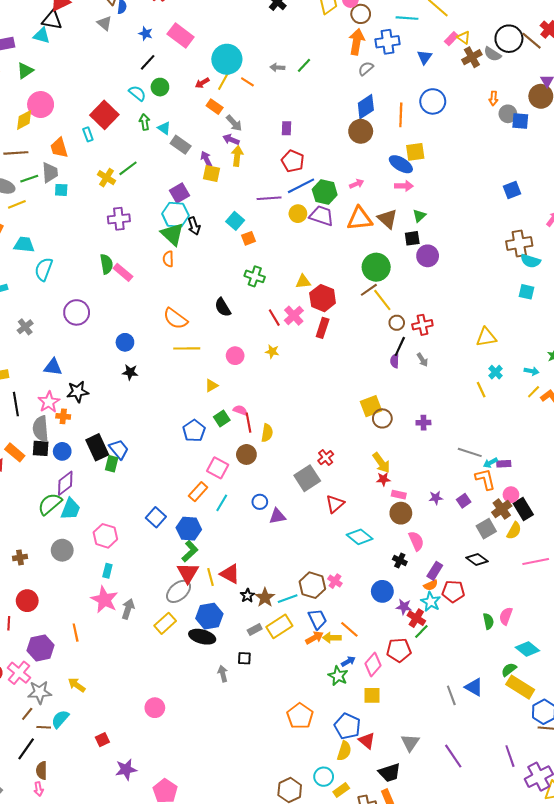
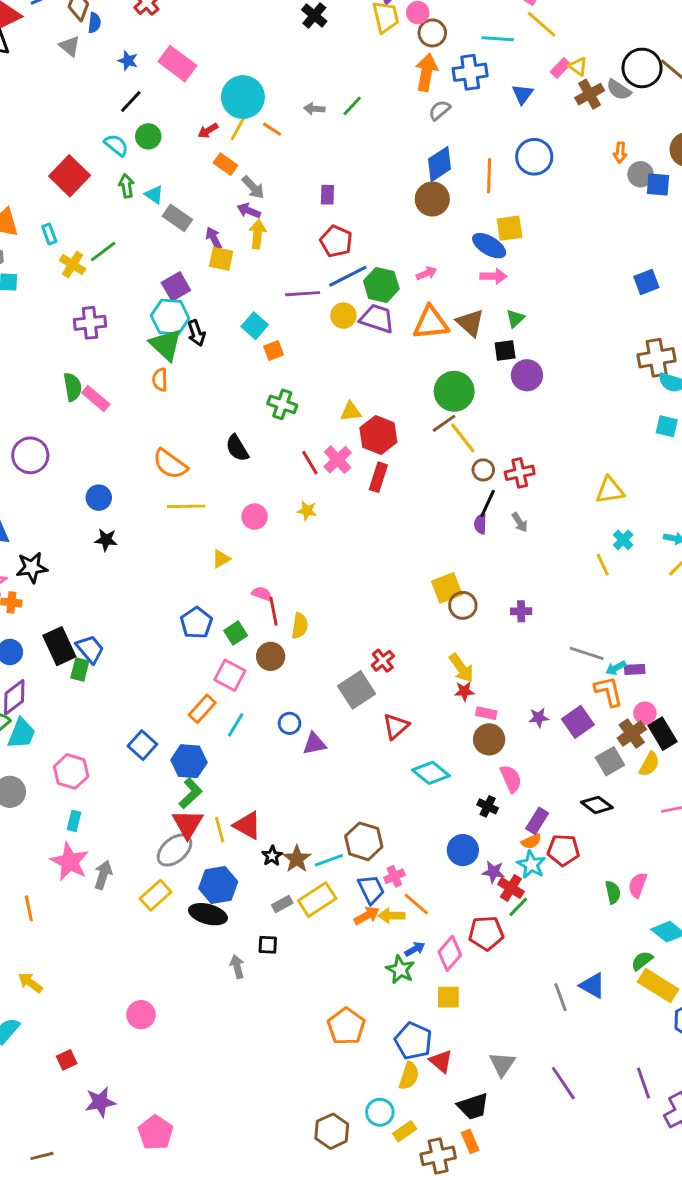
cyan rectangle: (88, 134) -> (49, 234), moved
green square: (222, 418) -> (236, 633), moved
purple square: (464, 501) -> (578, 722), size x1.5
pink cross: (335, 581) -> (394, 876), moved, turned 32

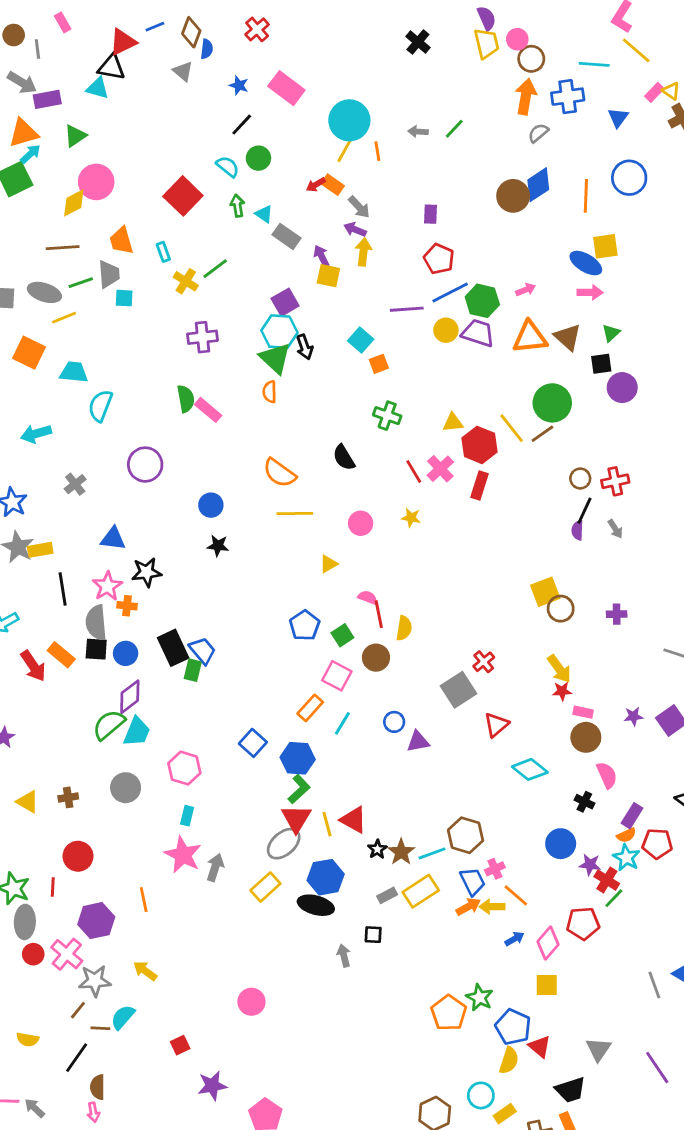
orange line: (272, 129) -> (377, 151), turned 48
red arrow: (208, 131) -> (316, 185), moved
brown circle: (432, 199) -> (513, 196), moved
yellow line: (463, 438) -> (512, 428), moved
green star: (400, 970) -> (480, 998), moved

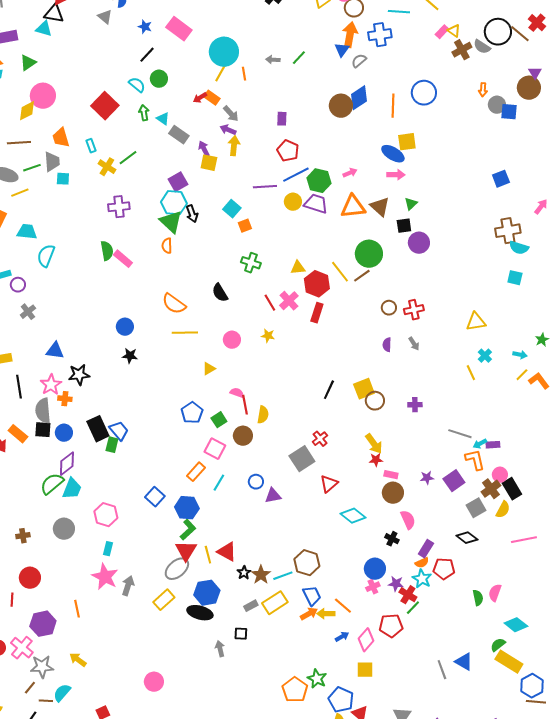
blue triangle: (618, 118) -> (342, 50), moved
purple circle: (145, 465) -> (18, 285), moved, size x0.6
black line: (584, 511) -> (329, 390), moved
pink cross: (495, 869) -> (373, 587), moved

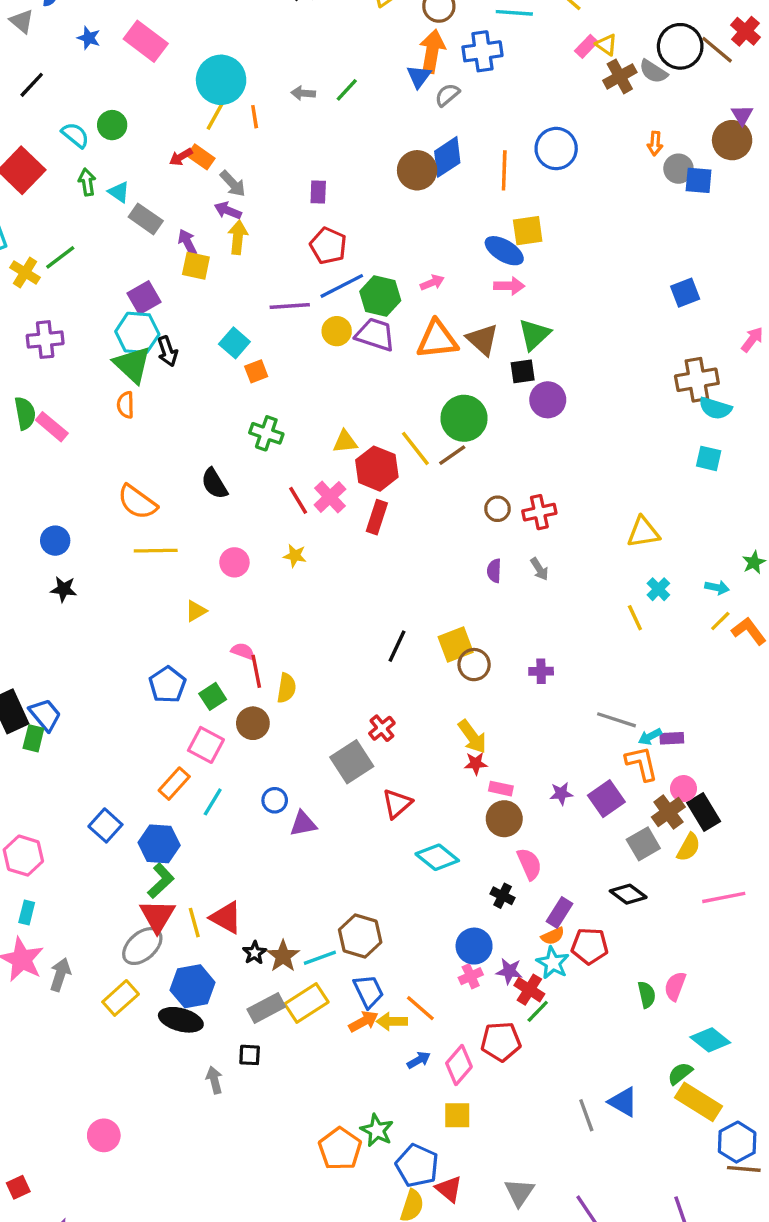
black line: (147, 55) -> (32, 85), moved
green triangle: (411, 204) -> (534, 334), size x1.5
gray rectangle: (251, 606) -> (266, 1008), size x1.5

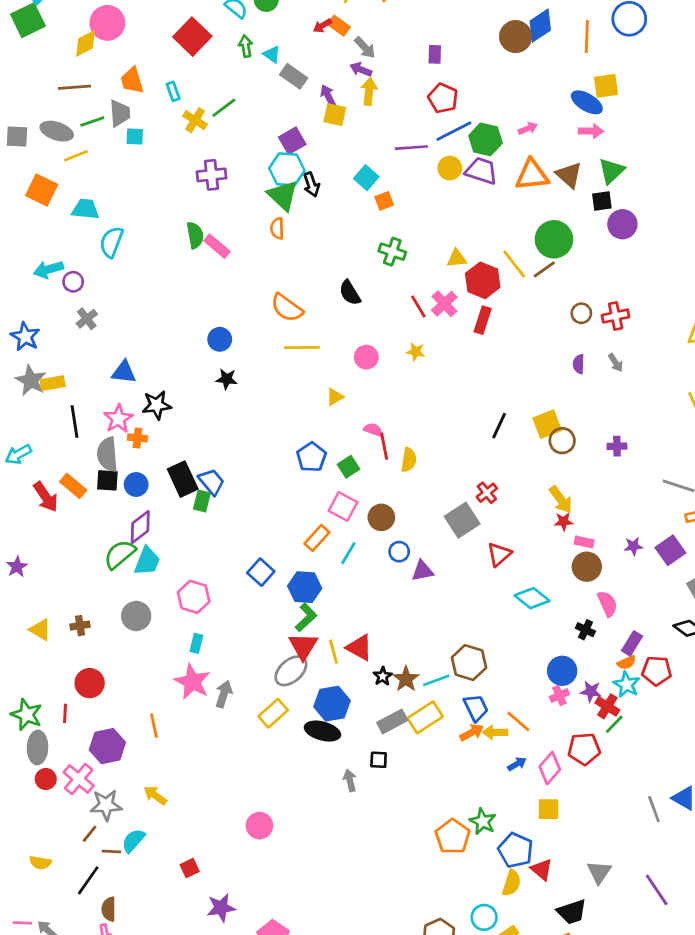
brown circle: (253, 723) -> (381, 517), moved

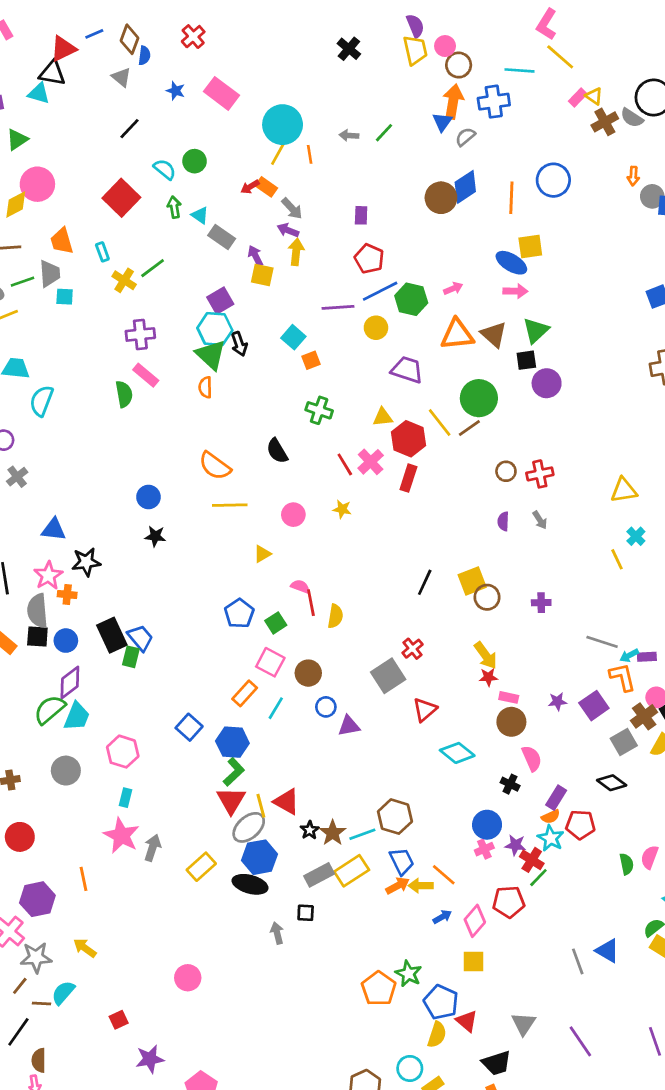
purple trapezoid: (481, 171) -> (407, 370), moved
pink rectangle: (217, 246) -> (146, 375), moved
gray ellipse: (291, 671) -> (249, 827), moved

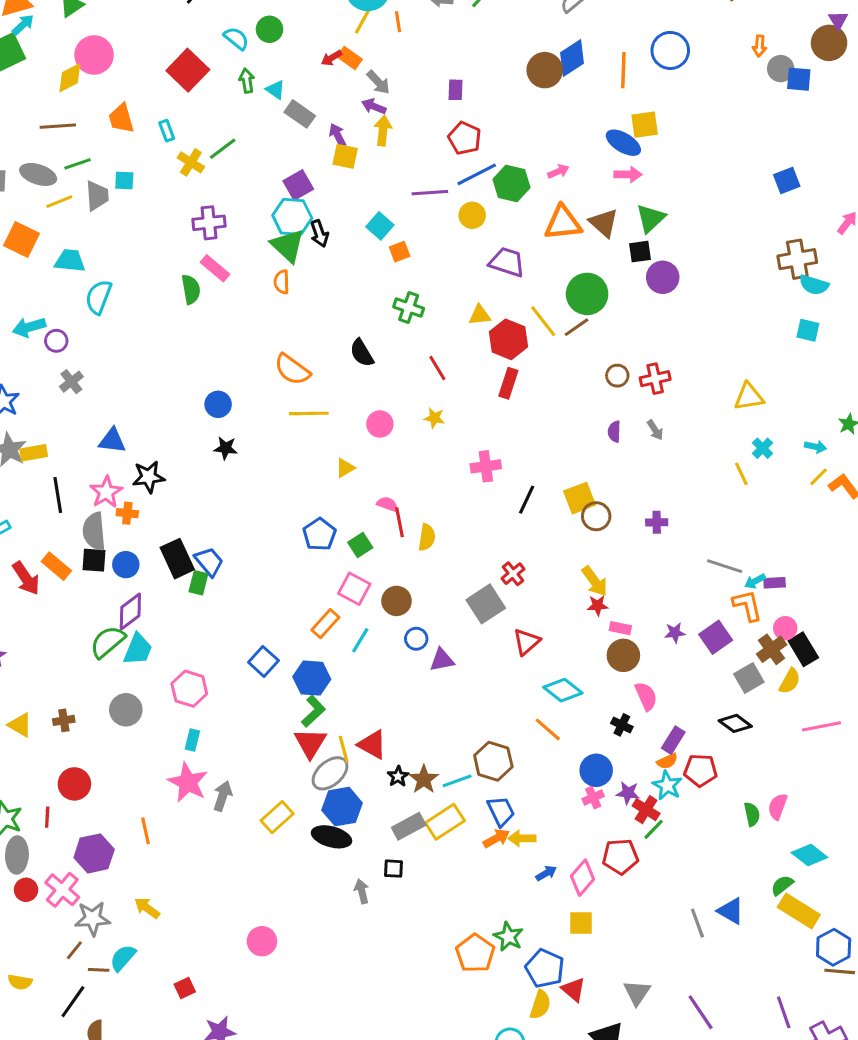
gray trapezoid: (50, 274) -> (97, 196), moved
pink cross: (371, 462) -> (486, 466), moved, turned 35
orange line: (444, 875) -> (548, 729), moved

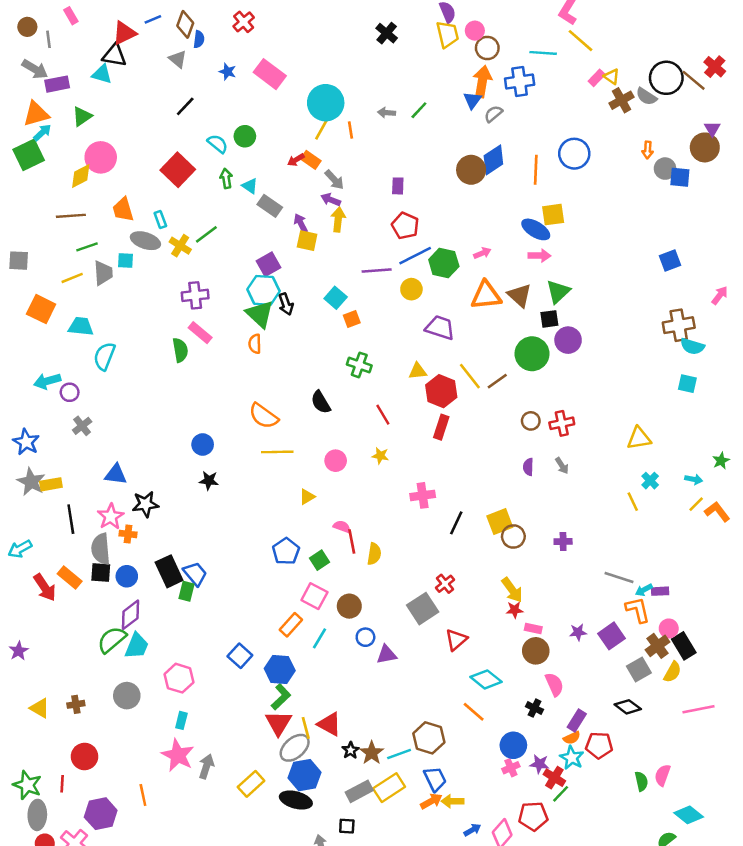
gray ellipse: (38, 174) -> (145, 241), moved
green circle: (587, 294) -> (532, 354), moved

